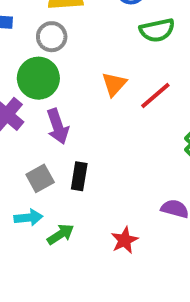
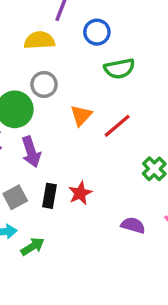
gray circle: (52, 37) -> (44, 84), moved
red star: (125, 240) -> (80, 193), moved

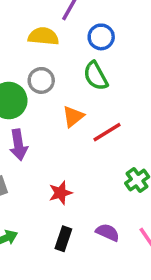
green semicircle: (119, 69) -> (96, 76), moved, turned 64
black rectangle: (49, 196) -> (63, 239), moved

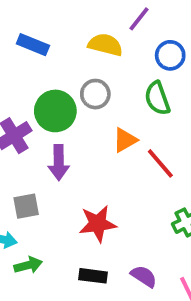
red line: (107, 132) -> (160, 163), turned 72
red star: (60, 193) -> (98, 224), size x1.4
black rectangle: (63, 239) -> (93, 276), turned 70

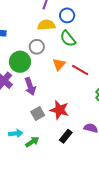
yellow semicircle: (105, 45) -> (46, 25), moved
gray square: (26, 206) -> (38, 114), moved
red star: (98, 224) -> (59, 110), turned -30
black rectangle: (93, 276) -> (66, 136), turned -40

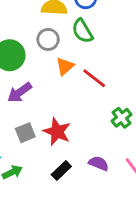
gray circle: (37, 47) -> (48, 39), moved
purple arrow: (30, 86) -> (20, 92), turned 66

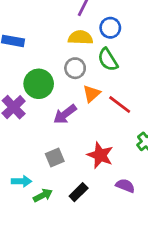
purple arrow: (20, 92) -> (65, 114), moved
red star: (57, 132) -> (100, 155), moved
black rectangle: (61, 170) -> (79, 192), moved

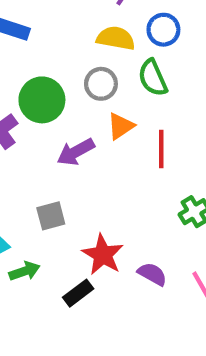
red line: (120, 105) -> (161, 149), turned 45
red star: (100, 155) -> (103, 255), moved
black rectangle: (79, 192) -> (78, 293), moved

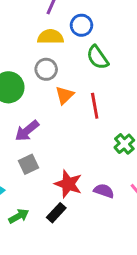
green semicircle: (153, 78) -> (98, 57), moved
purple arrow: (76, 152) -> (27, 131), moved
green arrow: (25, 271) -> (19, 216), moved

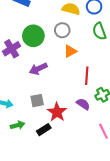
red line: (95, 106) -> (87, 76), moved
gray square: (29, 164) -> (37, 101), moved
purple semicircle: (104, 191) -> (83, 104), moved

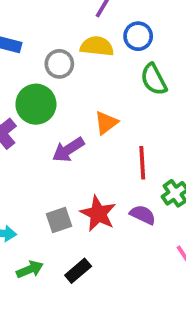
gray circle: (62, 30) -> (59, 64), moved
purple arrow: (38, 69) -> (68, 150), moved
red star: (57, 112) -> (98, 214), moved

